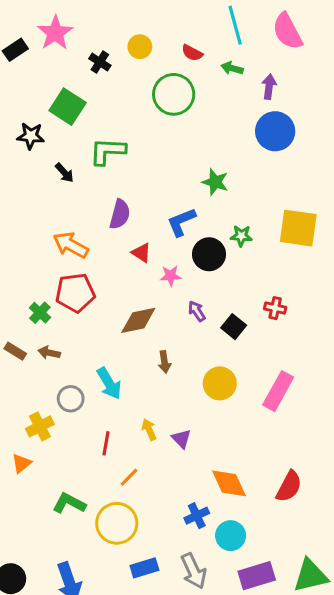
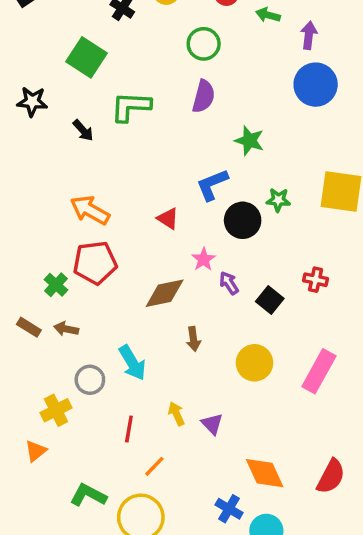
green circle: (174, 94) -> (204, 44), size x0.7
black star: (31, 136) -> (32, 102), moved
purple semicircle: (120, 214) -> (204, 96), moved
pink star: (171, 276) -> (204, 259), moved, turned -30
blue cross: (197, 516) -> (229, 509), turned -35

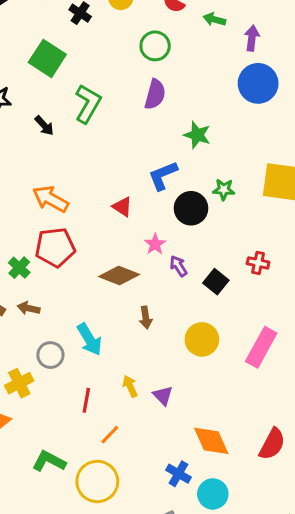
green L-shape: (131, 107) -> (88, 104), turned 117
brown diamond: (165, 293) -> (119, 275), turned 33

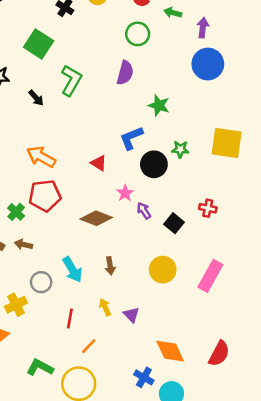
green circle: (155, 46) -> (138, 34), moved
brown arrow: (146, 318) -> (110, 266), moved

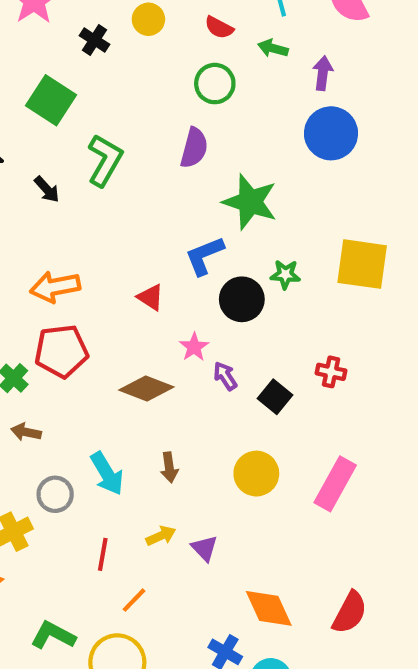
green star: (159, 105) -> (250, 202), size x1.5
orange arrow: (41, 157) -> (55, 287), turned -40
yellow arrow: (105, 307) -> (161, 536), turned 90

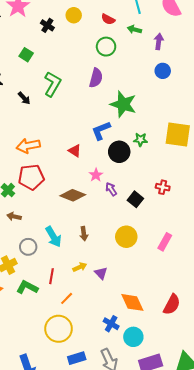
green square: (51, 100) -> (26, 55), size x0.6
blue circle: (331, 133) -> (163, 71), size x0.6
pink rectangle: (335, 484) -> (165, 242), size x0.7
green L-shape: (53, 635) -> (27, 287), moved

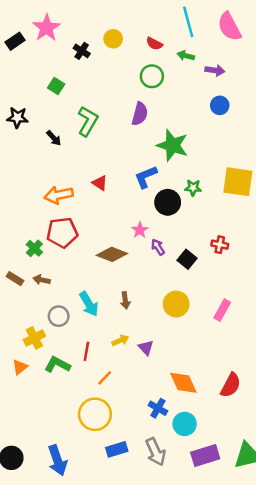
purple arrow: (159, 42) -> (215, 70), turned 91
red triangle: (75, 151) -> (100, 183), moved

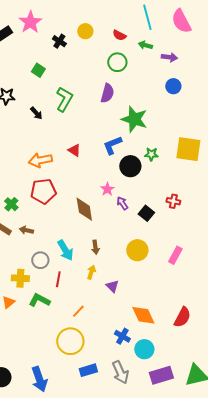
green cross: (34, 248) -> (11, 204), moved
brown diamond: (112, 254) -> (84, 209), turned 60
yellow cross: (34, 338) -> (20, 278), turned 30
yellow arrow: (120, 340) -> (91, 272), moved, turned -48
red line: (86, 351) -> (58, 279), moved

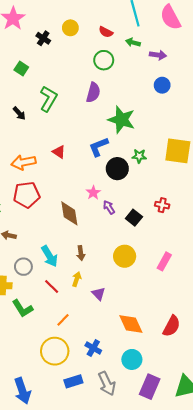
red line: (58, 279) -> (52, 286), moved, turned -56
green L-shape: (39, 300) -> (22, 308), turned -150
blue cross: (122, 336) -> (93, 348), moved
purple rectangle: (161, 375) -> (150, 387), turned -50

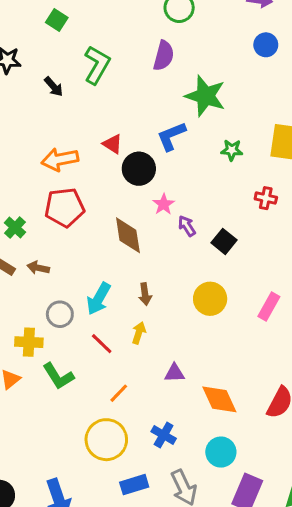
black circle: (117, 169) -> (139, 169), moved
red cross: (162, 205) -> (266, 198), moved
cyan arrow: (49, 256) -> (99, 299), turned 60
purple triangle: (99, 294) -> (174, 373), moved, turned -48

